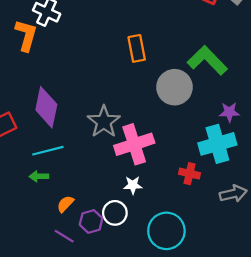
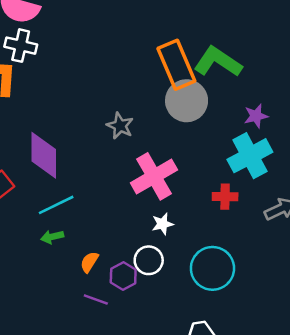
orange rectangle: (137, 48) -> (176, 65), moved, size x1.5
gray star: (104, 122) -> (120, 126), moved, size x0.7

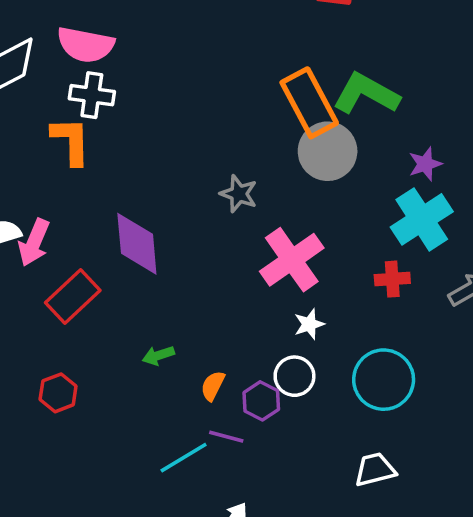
cyan line: (56, 205) -> (184, 458), moved

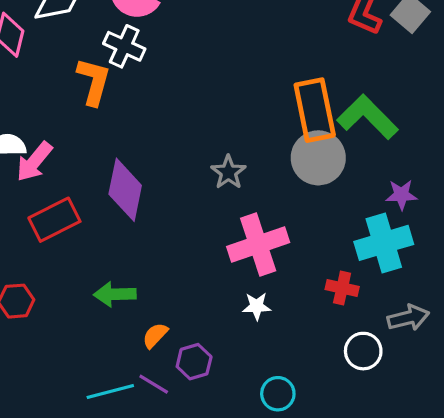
green arrow: (158, 355) -> (115, 294), size x1.4
white circle: (294, 376) -> (363, 351), moved
cyan circle: (384, 380) -> (278, 394), moved, size x0.6

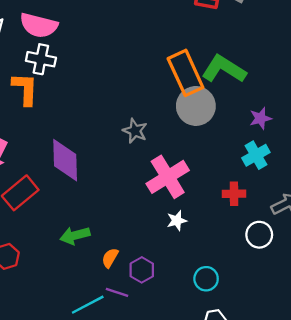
cyan cross: (384, 243) -> (256, 155), size x0.7

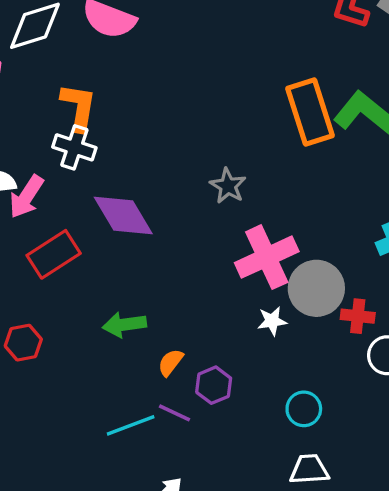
white cross: (41, 59) -> (74, 147), moved
gray circle: (196, 106) -> (316, 288), moved
purple diamond: (65, 160) -> (123, 216), turned -36
red cross: (234, 194) -> (358, 316), moved

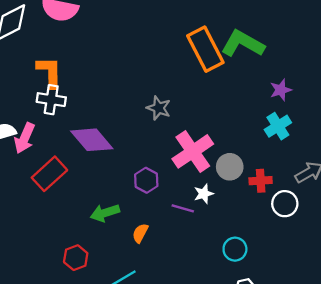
gray circle: (316, 288) -> (230, 167), size x0.7
red hexagon: (23, 343) -> (76, 258), moved
purple hexagon: (214, 385) -> (146, 180), moved
purple line: (175, 413) -> (183, 208), moved

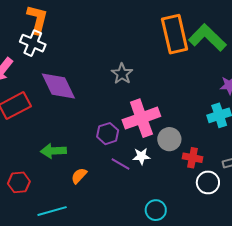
purple hexagon: (146, 180) -> (108, 134), moved

